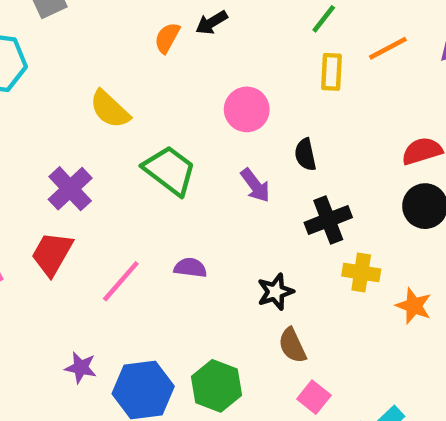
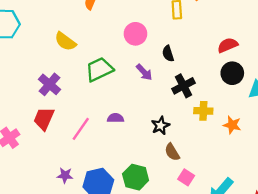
green trapezoid: (170, 170) -> (99, 69), turned -56

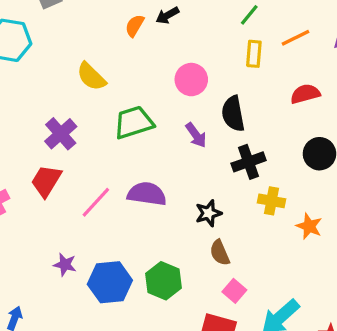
red semicircle: (228, 45) -> (305, 94), moved
black semicircle: (168, 54) -> (233, 114), size x1.5
purple semicircle: (116, 118) -> (147, 194), size x1.6

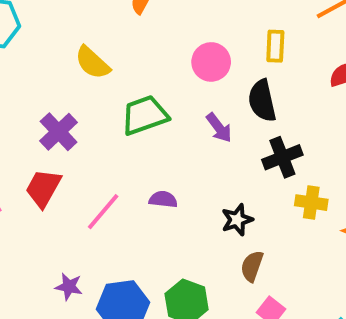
yellow rectangle: (254, 54) -> (275, 46), moved
purple semicircle: (147, 194) -> (163, 199), size x0.6
brown semicircle: (220, 253) -> (252, 266), turned 45

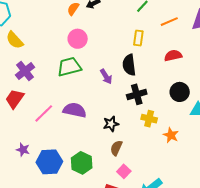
pink circle: (211, 62) -> (78, 39), moved
yellow semicircle: (92, 63) -> (15, 40), moved
purple semicircle: (163, 199) -> (75, 110), size x1.6

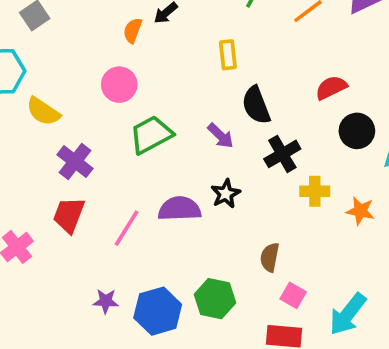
yellow rectangle: (138, 38) -> (228, 55), moved
pink circle: (78, 39) -> (119, 85), moved
red semicircle: (173, 56) -> (331, 88), moved
black star: (111, 124) -> (226, 194), moved

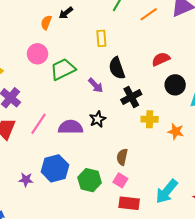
green trapezoid: (151, 135) -> (63, 69), moved
pink line: (127, 228) -> (38, 124), moved
pink square: (293, 295) -> (120, 180), moved
blue hexagon: (158, 311) -> (55, 168), moved

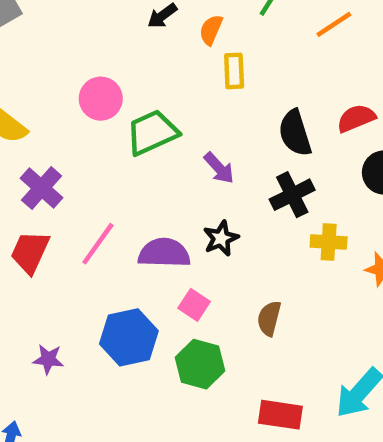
orange semicircle: (46, 23) -> (211, 30), moved
black semicircle: (117, 68) -> (295, 133), moved
purple star: (26, 180) -> (48, 359), moved
pink square: (120, 180) -> (194, 305), moved

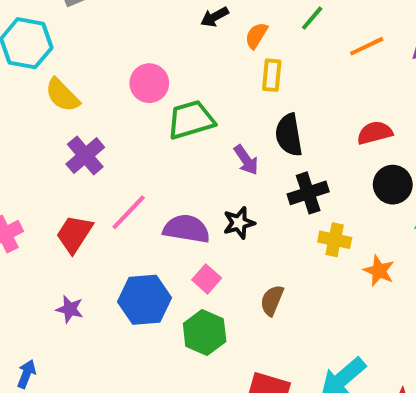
black semicircle: (295, 133) -> (289, 135), moved
red trapezoid: (30, 252) -> (74, 234), moved

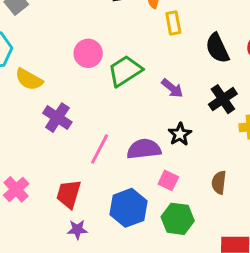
black semicircle: (289, 135) -> (217, 48), moved
red trapezoid: (74, 234) -> (69, 194), moved

